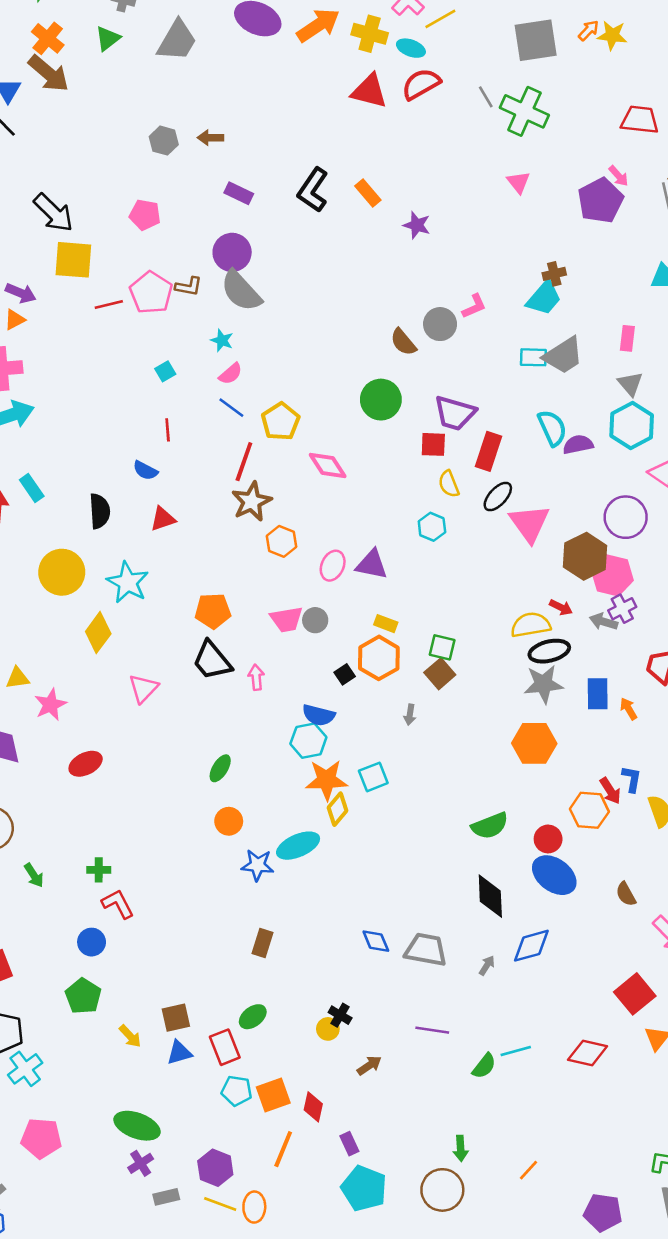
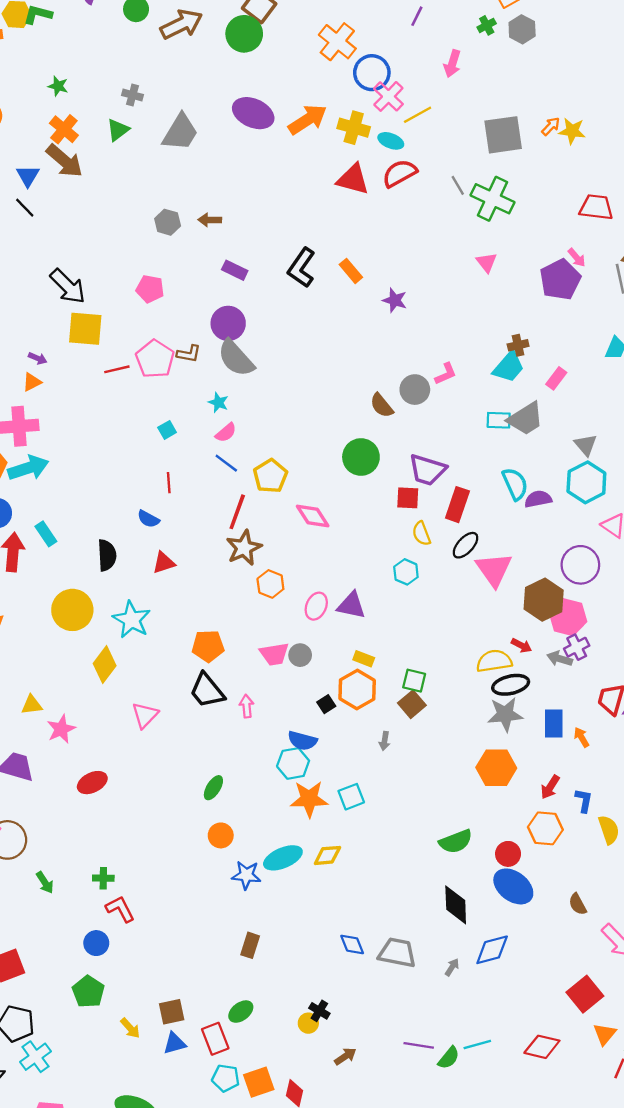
purple arrow: (21, 293) -> (38, 358), size x0.7
pink rectangle: (627, 338) -> (556, 378), moved, turned 30
red arrow: (610, 791) -> (550, 787), moved, turned 65
yellow diamond: (338, 809) -> (327, 855), moved, turned 44
purple line: (432, 1030) -> (419, 1045), moved

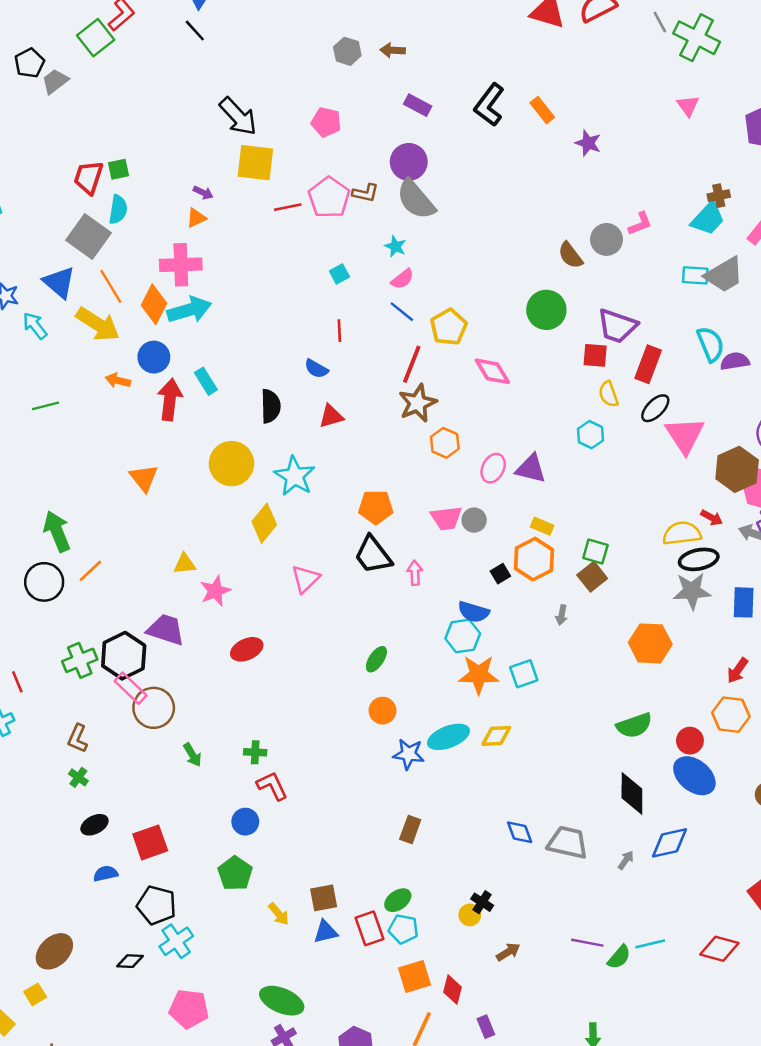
orange hexagon: (496, 768) -> (650, 643), moved
cyan pentagon: (226, 1078) -> (403, 929), moved

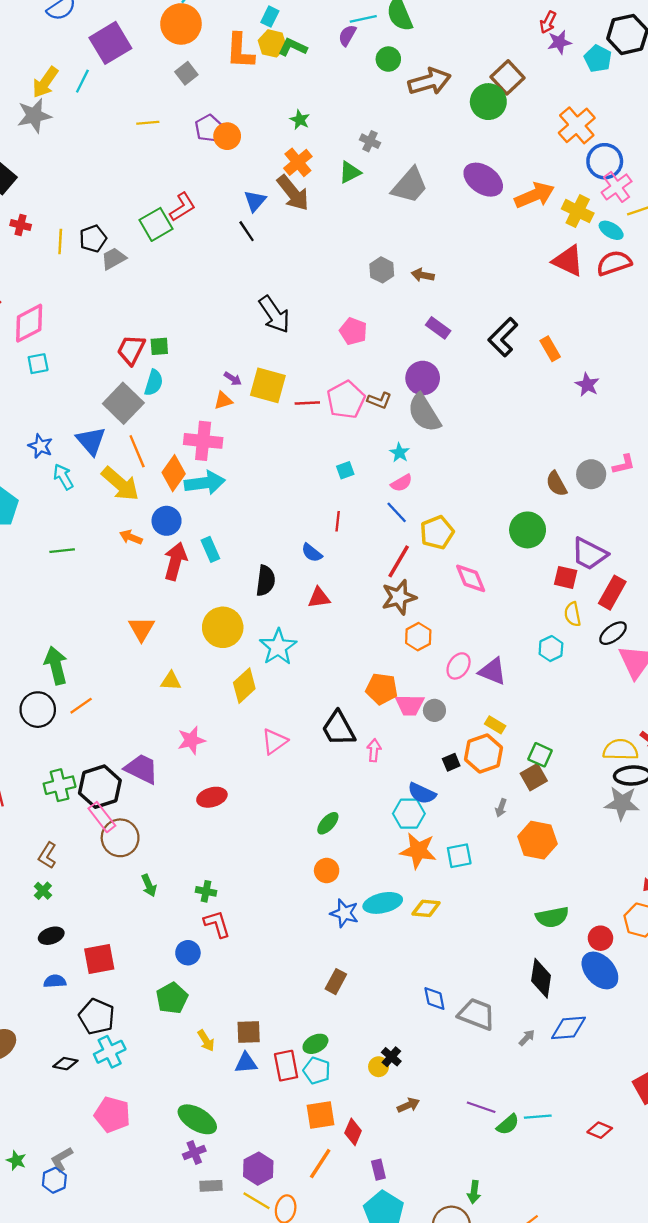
yellow square: (255, 163) -> (268, 385), moved
orange pentagon: (376, 507) -> (382, 689), moved
yellow triangle: (185, 564) -> (171, 681), moved
orange hexagon: (650, 643) -> (537, 840), moved
red diamond: (719, 949) -> (600, 1130), size x0.7

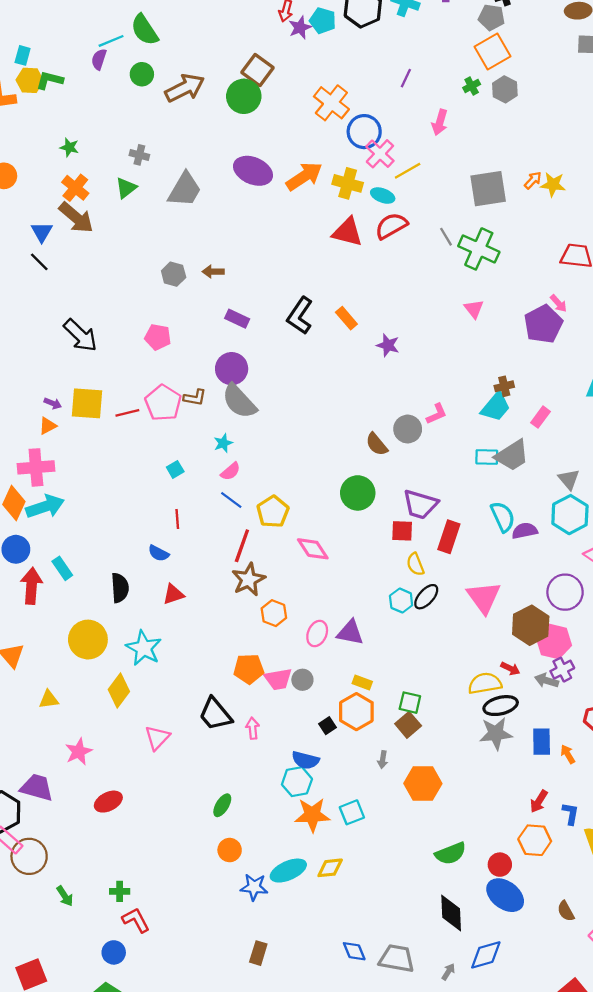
cyan pentagon: (598, 59) -> (323, 21), moved
cyan star: (399, 453) -> (223, 443), turned 30
black ellipse: (613, 633) -> (426, 597), moved

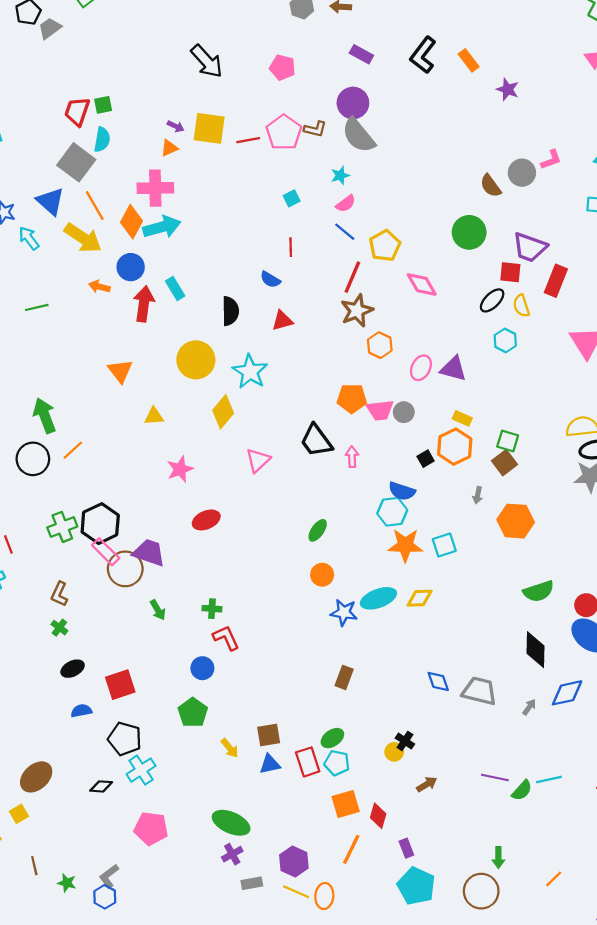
black ellipse: (426, 597) -> (492, 300), moved
purple trapezoid: (37, 787) -> (149, 553), moved

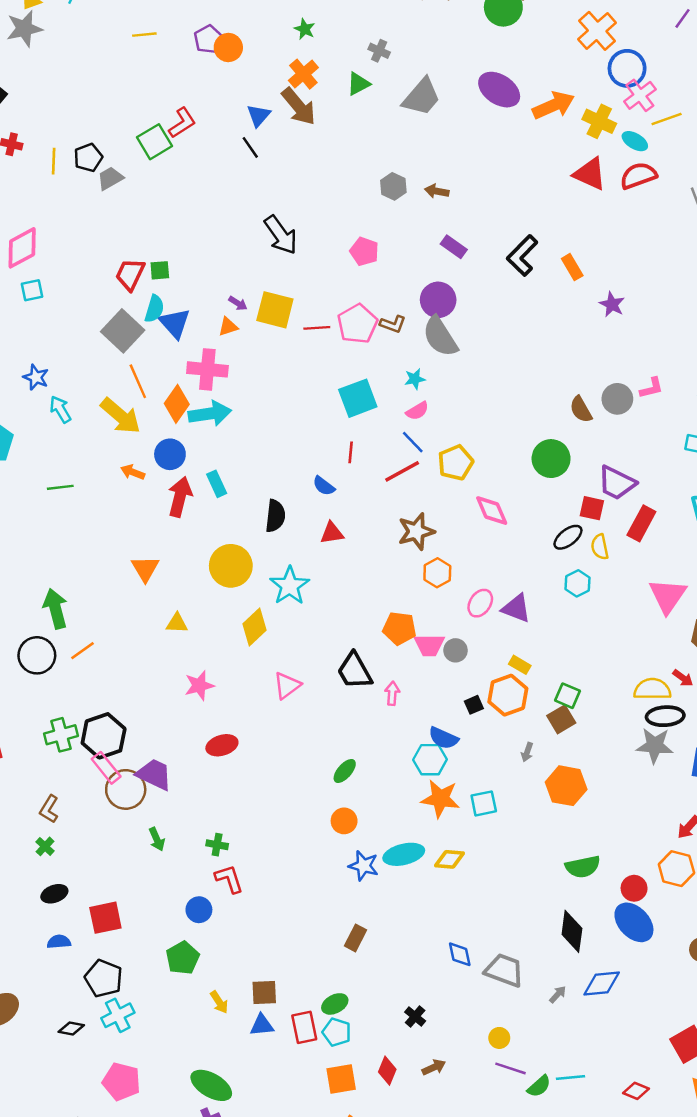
cyan square: (292, 198) -> (358, 398), size x2.0
blue triangle: (50, 201) -> (175, 323), moved
red line: (352, 277) -> (402, 471), moved, turned 32
yellow circle: (394, 752) -> (499, 1038), moved
red diamond: (378, 816) -> (387, 1071), moved

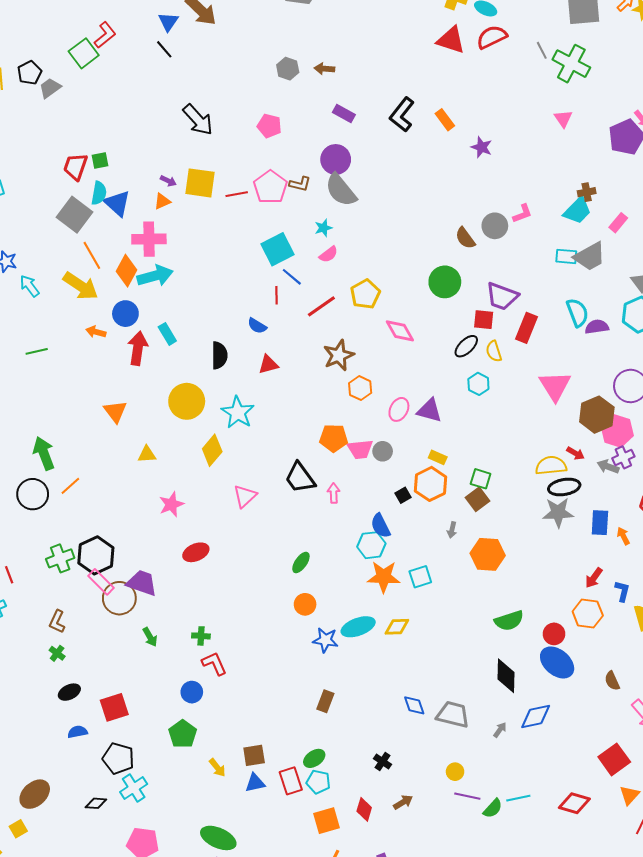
blue line: (413, 442) -> (292, 277), moved
blue semicircle: (443, 738) -> (381, 526), turned 45
red diamond: (636, 1091) -> (574, 803), size x1.4

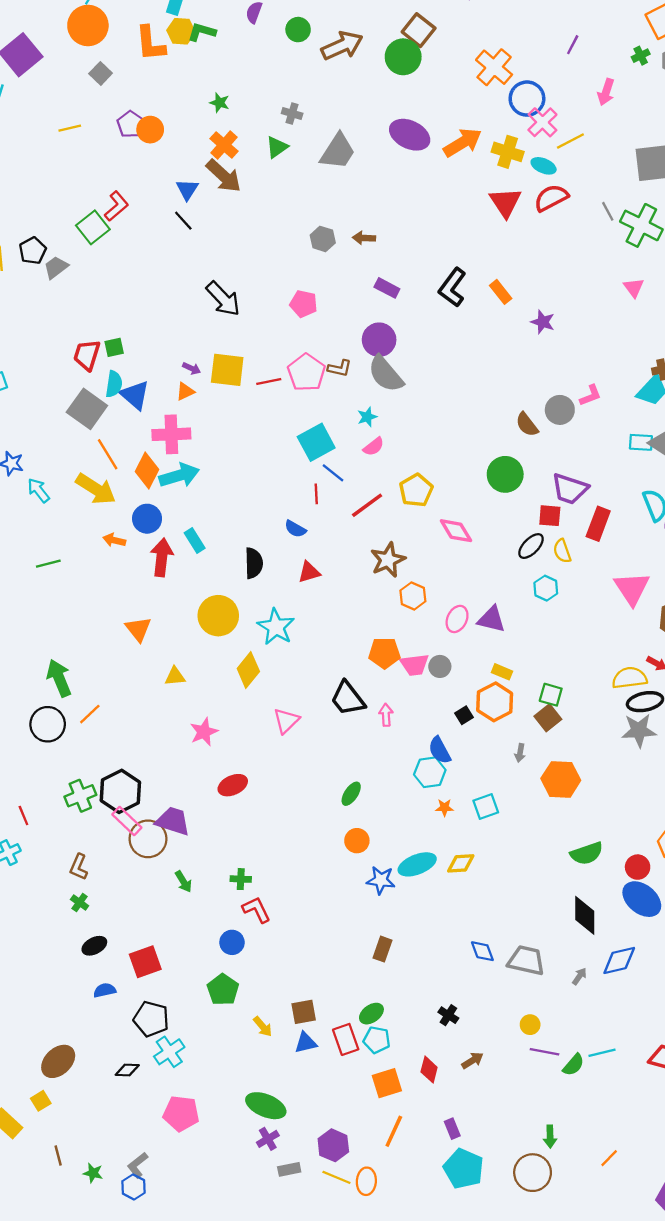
red triangle: (451, 40) -> (505, 202), turned 40
orange star: (384, 577) -> (444, 808), size x0.5

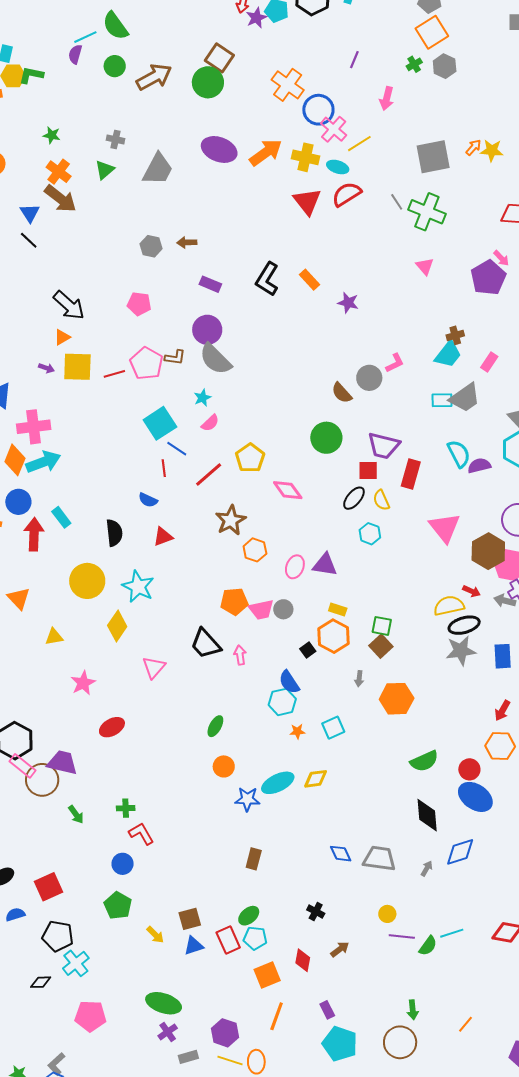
orange triangle: (185, 392) -> (62, 337), moved

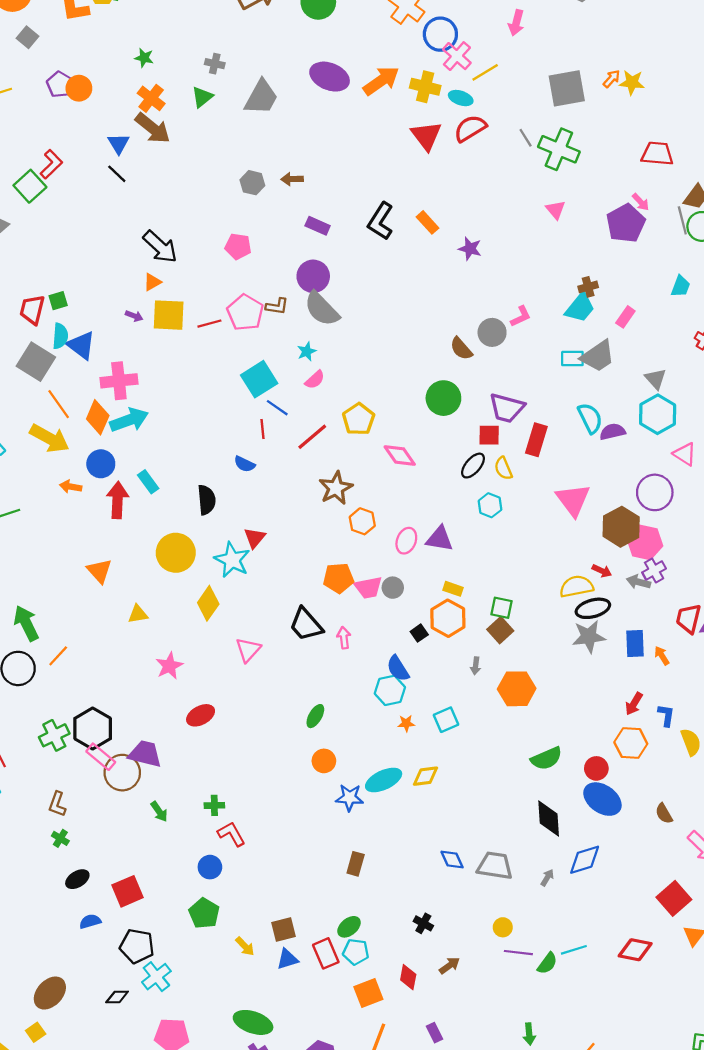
red triangle: (163, 537) -> (255, 538), moved, turned -30

